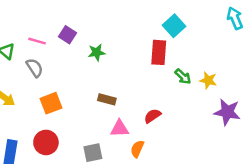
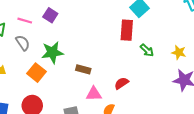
green star: (97, 52) -> (52, 52), moved, size x1.5
yellow star: (208, 80) -> (179, 52), moved
orange square: (51, 103) -> (36, 73), turned -30

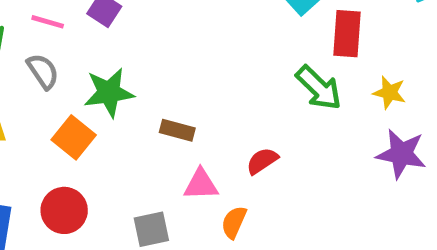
red rectangle: (127, 30) -> (347, 34), moved
green arrow: (147, 50) -> (319, 88), size x1.5

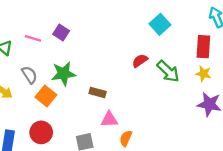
red rectangle: (347, 34) -> (203, 47), moved
gray semicircle: (43, 71) -> (29, 75), moved
red semicircle: (262, 161) -> (140, 61), moved

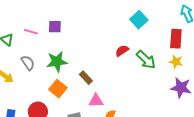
purple square: (61, 33) -> (55, 27), turned -32
brown rectangle: (98, 92) -> (86, 78), turned 32
orange square: (46, 96) -> (58, 89), moved

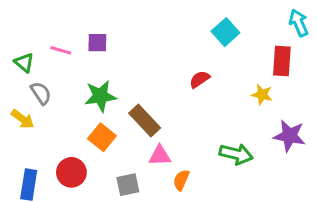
green arrow: (146, 60) -> (236, 154), moved, turned -30
yellow star: (176, 62) -> (262, 95), moved
gray semicircle: (28, 63) -> (41, 93), moved
brown rectangle: (86, 78) -> (145, 120), size x1.5

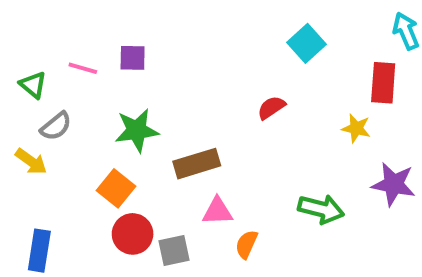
gray semicircle: (41, 93) -> (56, 126), turned 85
brown rectangle: (145, 120) -> (197, 164), turned -64
orange square: (102, 137) -> (116, 188), moved
red circle: (71, 172) -> (133, 234), moved

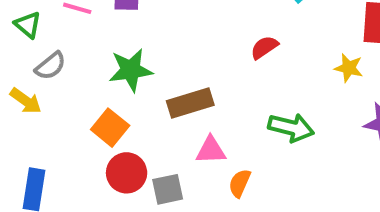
green arrow: (321, 209) -> (291, 128), moved

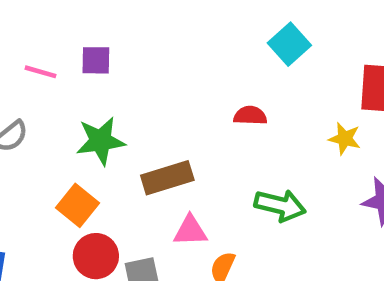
red semicircle: (264, 47) -> (250, 116), turned 36

